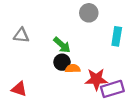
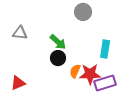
cyan rectangle: (117, 36) -> (105, 49), moved
orange semicircle: (73, 69) -> (75, 71), moved, turned -64
red triangle: (19, 89) -> (18, 83), turned -42

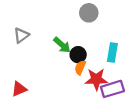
gray triangle: (20, 33) -> (21, 35), turned -42
black circle: (58, 58) -> (78, 55), moved
orange semicircle: (75, 71) -> (80, 68), moved

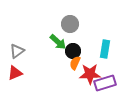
gray circle: (89, 13) -> (70, 24), moved
gray triangle: (21, 35) -> (17, 51), moved
red triangle: (19, 89) -> (15, 73), moved

